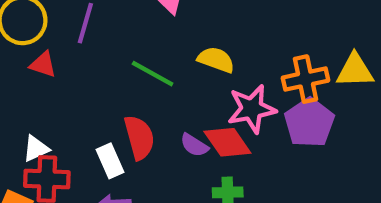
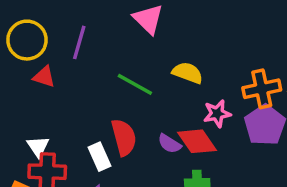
pink star: (252, 109) -> (217, 114), size x0.7
white triangle: (36, 149) -> (38, 147), turned -40

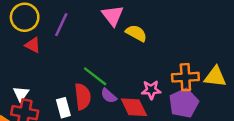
yellow semicircle: (188, 73) -> (136, 33), moved
green line: (135, 84) -> (95, 76), moved
purple semicircle: (169, 144) -> (109, 96), moved

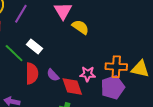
green line: (95, 76) -> (14, 53), moved
white rectangle: (63, 108) -> (34, 47), moved, turned -42

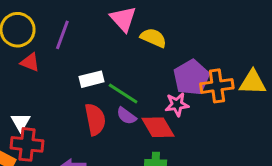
white rectangle: (34, 47) -> (91, 79), turned -42
green line: (14, 53) -> (123, 94), moved
purple pentagon: (113, 87) -> (191, 77), moved

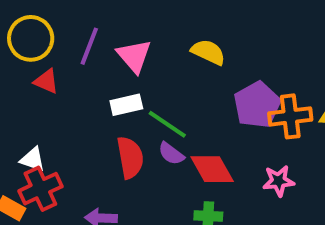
pink triangle: (123, 19) -> (134, 56), moved
pink star: (177, 105) -> (279, 181), moved
white triangle: (21, 122) -> (33, 159), turned -42
red cross: (27, 144) -> (40, 189), turned -32

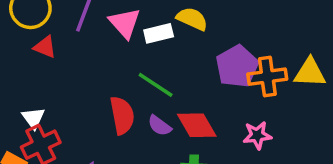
white rectangle: (126, 105) -> (159, 33), moved
purple semicircle: (171, 154) -> (160, 126), moved
white triangle: (33, 159) -> (33, 118), turned 35

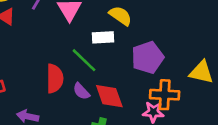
white rectangle: (159, 33) -> (103, 37), moved
orange cross: (267, 77) -> (165, 95), moved

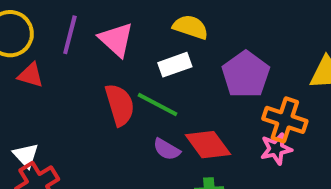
red semicircle: (55, 78) -> (120, 105), moved
orange cross: (165, 95) -> (285, 120), turned 32

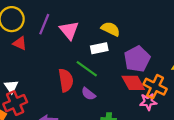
red semicircle: (120, 105) -> (66, 80), moved
red diamond: (208, 145) -> (133, 83), moved

